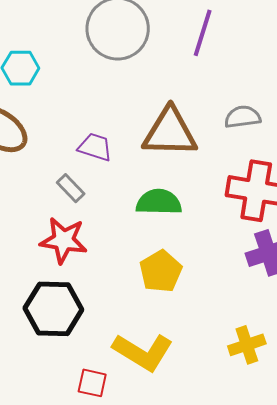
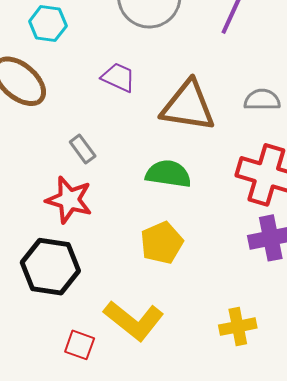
purple trapezoid: (95, 147) -> (118, 77), moved

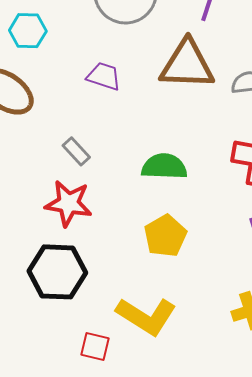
brown triangle: (188, 106) -> (187, 65), moved

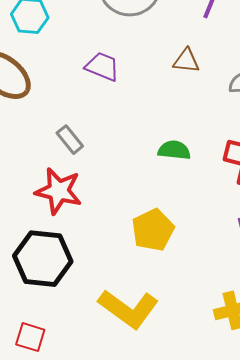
brown triangle: (187, 65) -> (186, 61), size x0.5
green semicircle: (164, 167) -> (174, 150), moved, size x0.7
red square: (95, 346) -> (30, 337), moved

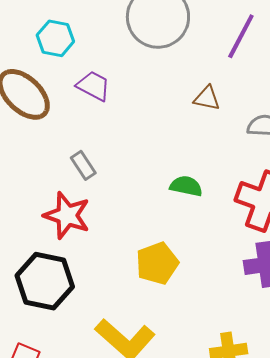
purple trapezoid: (102, 66) -> (93, 86), moved

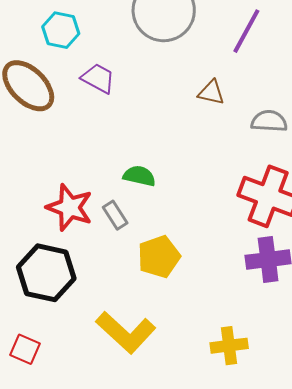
gray rectangle: (83, 165) -> (115, 215), moved
green semicircle: (186, 186) -> (139, 176), moved

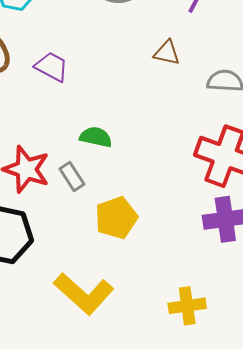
purple trapezoid: (98, 78) -> (52, 67), moved

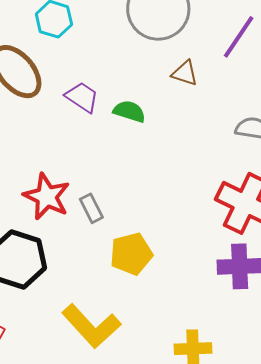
brown triangle: (167, 53) -> (185, 73), moved
green semicircle: (96, 137) -> (129, 111), moved

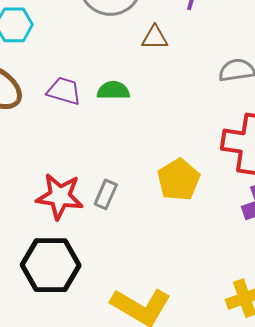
gray rectangle: (91, 208) -> (106, 194), turned 68
yellow pentagon: (131, 254) -> (179, 180), moved

